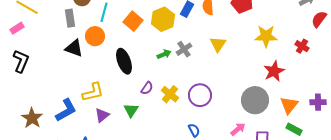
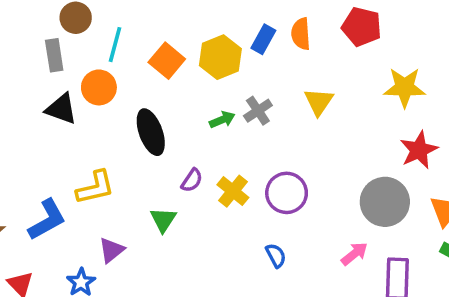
purple triangle: (102, 115) -> (111, 250), moved

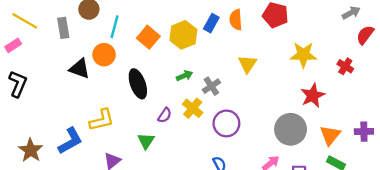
gray rectangle: (54, 55) -> (63, 28), moved
gray cross: (258, 111) -> (211, 86), moved
yellow cross: (233, 191) -> (193, 108), moved

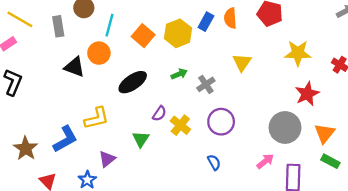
black ellipse: (138, 84) -> (133, 82), turned 76
yellow cross: (193, 108) -> (180, 125), moved

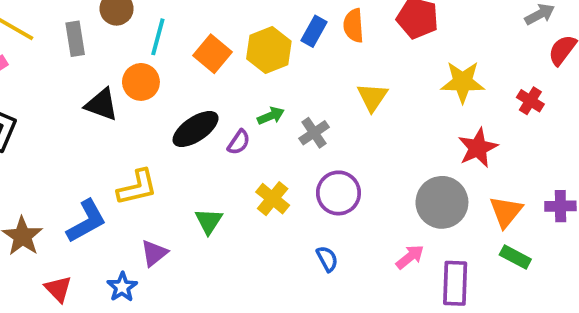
purple semicircle: (159, 114) -> (239, 142), moved

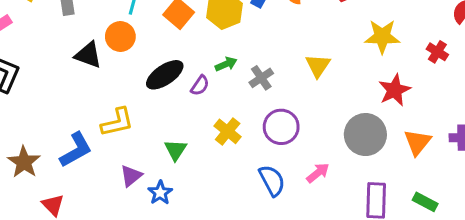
yellow triangle: (372, 97) -> (318, 66), moved
pink arrow: (410, 257) -> (318, 173), moved
green rectangle: (515, 257) -> (425, 202), moved
blue semicircle: (327, 259) -> (272, 180), size x1.5
blue star: (122, 287) -> (160, 193), moved

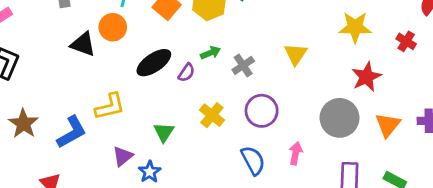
brown star: (24, 162) -> (23, 124), moved
pink arrow: (318, 173) -> (296, 153), turned -40

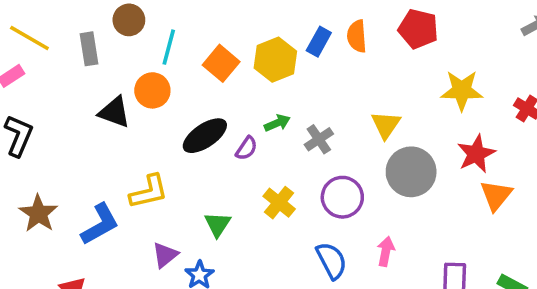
gray circle: (340, 118) -> (411, 172), moved
orange triangle: (388, 125) -> (496, 195), moved

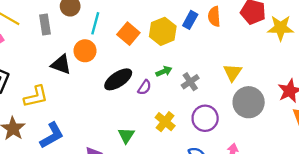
yellow star: (462, 90) -> (281, 28), moved
yellow L-shape: (149, 192) -> (36, 97), moved

